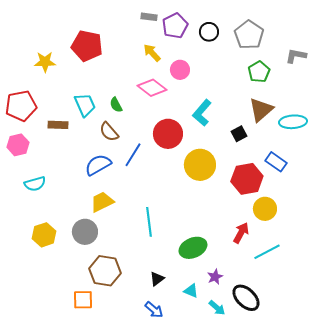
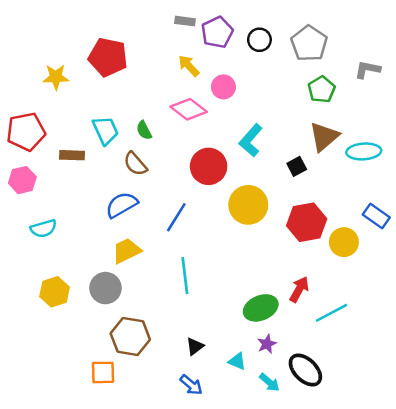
blue line: (133, 155) -> (176, 217), moved
blue rectangle: (276, 162) -> (376, 216), moved
yellow circle: (265, 209) -> (344, 242), moved
green ellipse: (193, 248) -> (261, 308), moved

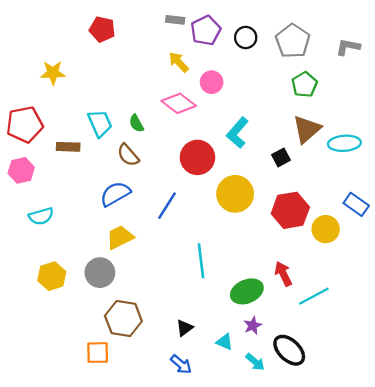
red pentagon: (108, 57) -> (102, 29), moved, size x0.7
gray L-shape: (367, 70) -> (348, 47), moved
cyan line: (185, 276) -> (201, 261), moved
red arrow: (299, 289) -> (283, 274), turned -55

